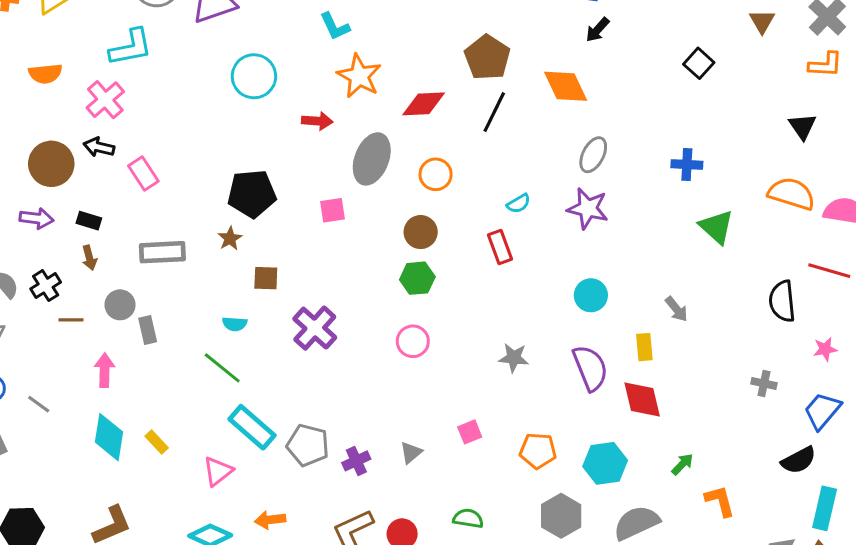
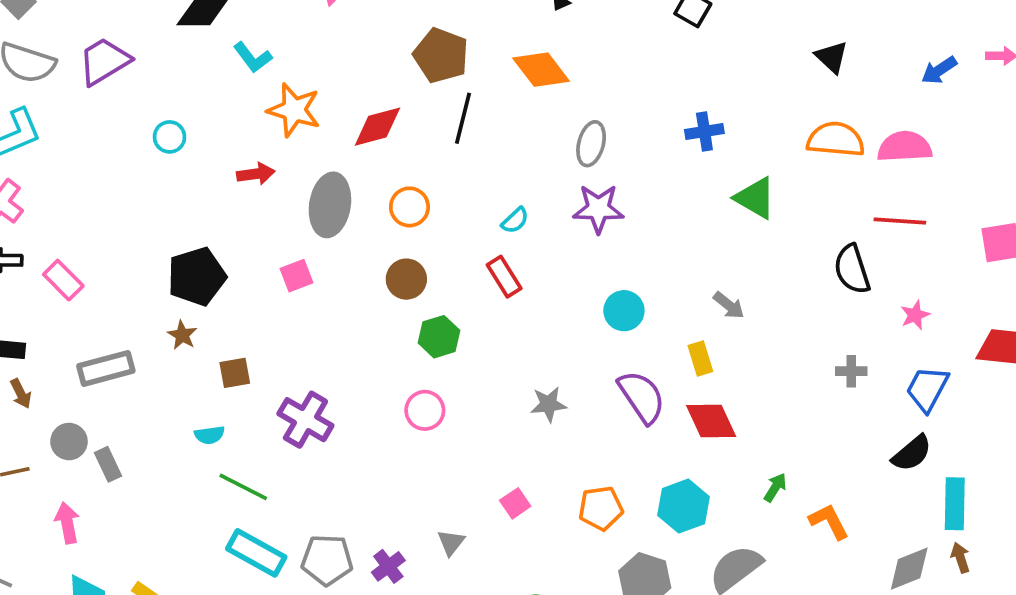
cyan circle: (254, 76) -> (170, 137), size x0.6
green hexagon: (417, 278) -> (439, 337), moved
green line: (222, 368) -> (243, 487), moved

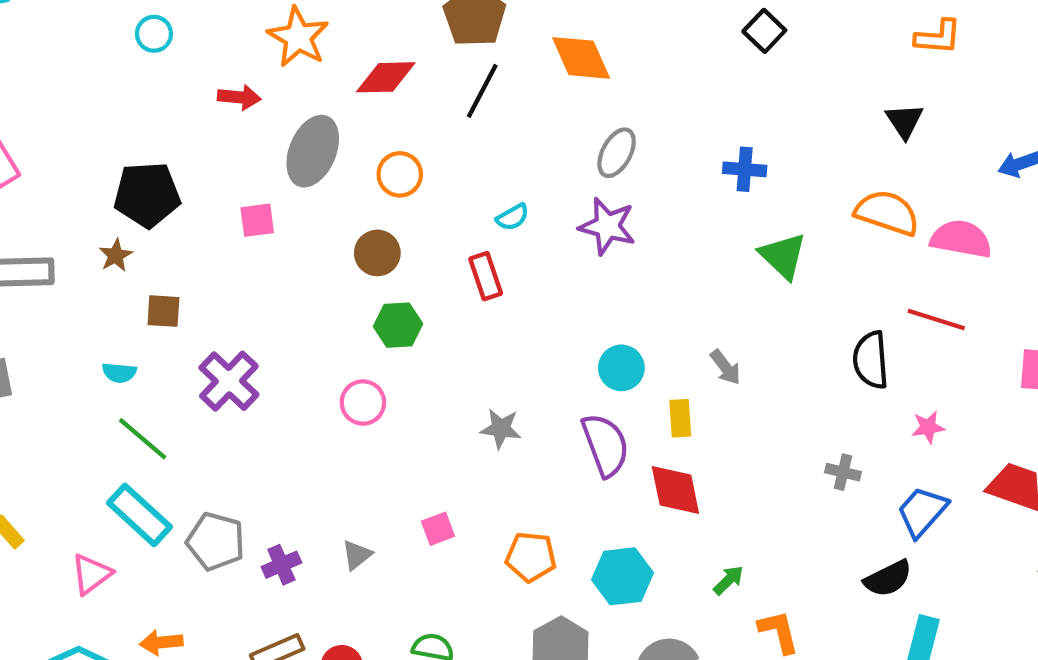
cyan circle: (624, 311) -> (621, 368), moved

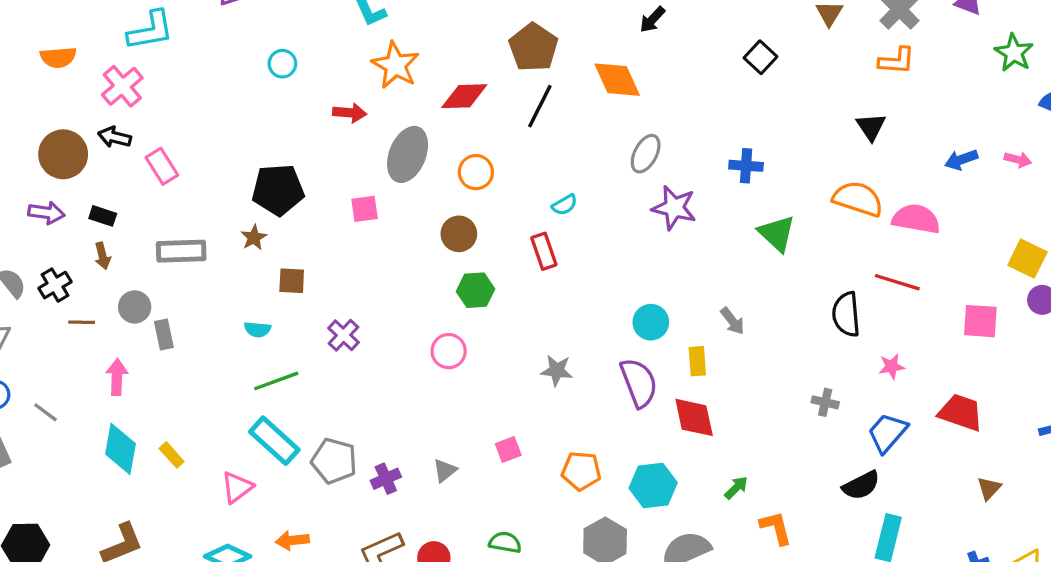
purple star: (607, 226) -> (674, 208), moved
purple cross: (229, 381) -> (343, 335), size x0.7
green line: (143, 439) -> (276, 381), turned -60

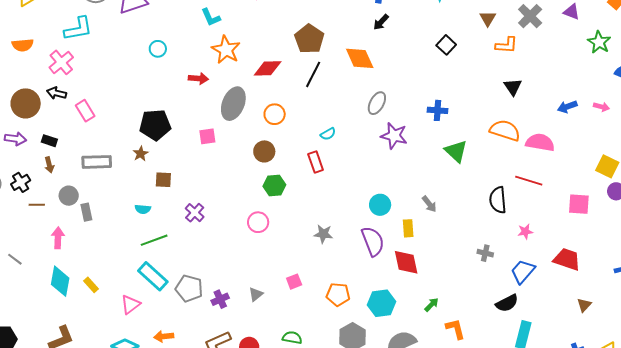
orange L-shape: (897, 61) -> (506, 45), moved

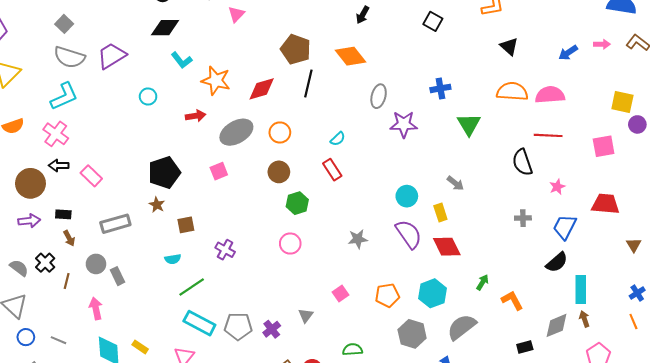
cyan L-shape: (211, 17) -> (182, 60), moved
gray ellipse: (233, 104) -> (236, 132), turned 52
green triangle: (456, 151) -> (469, 124), turned 30
brown line: (37, 205) -> (67, 281), turned -63

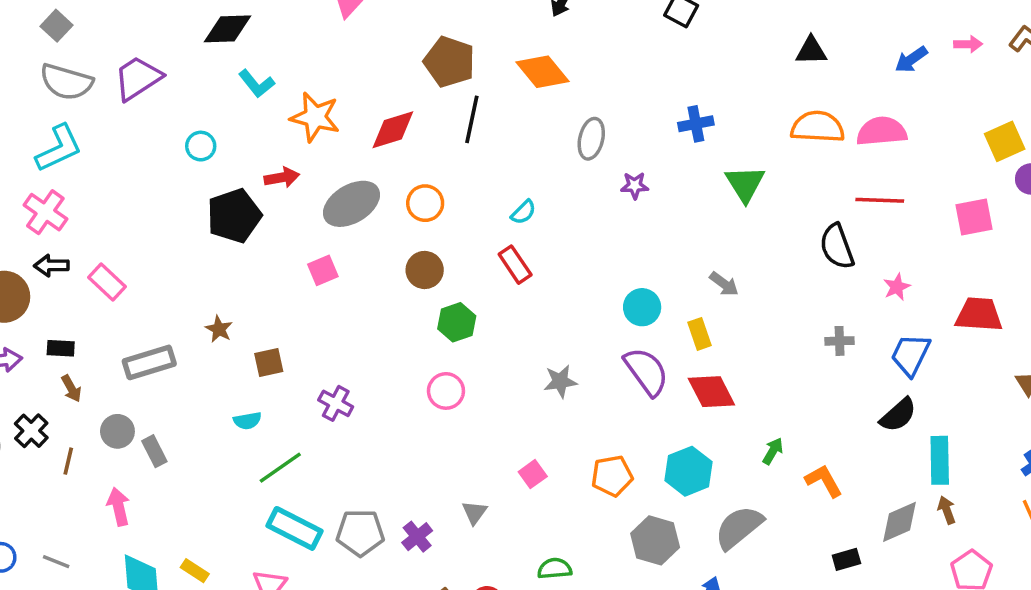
black triangle: (509, 47) -> (811, 51), turned -42
yellow square: (622, 102) -> (1005, 141), turned -35
purple star: (404, 124) -> (635, 186), size x0.6
black pentagon: (164, 173) -> (234, 216), moved

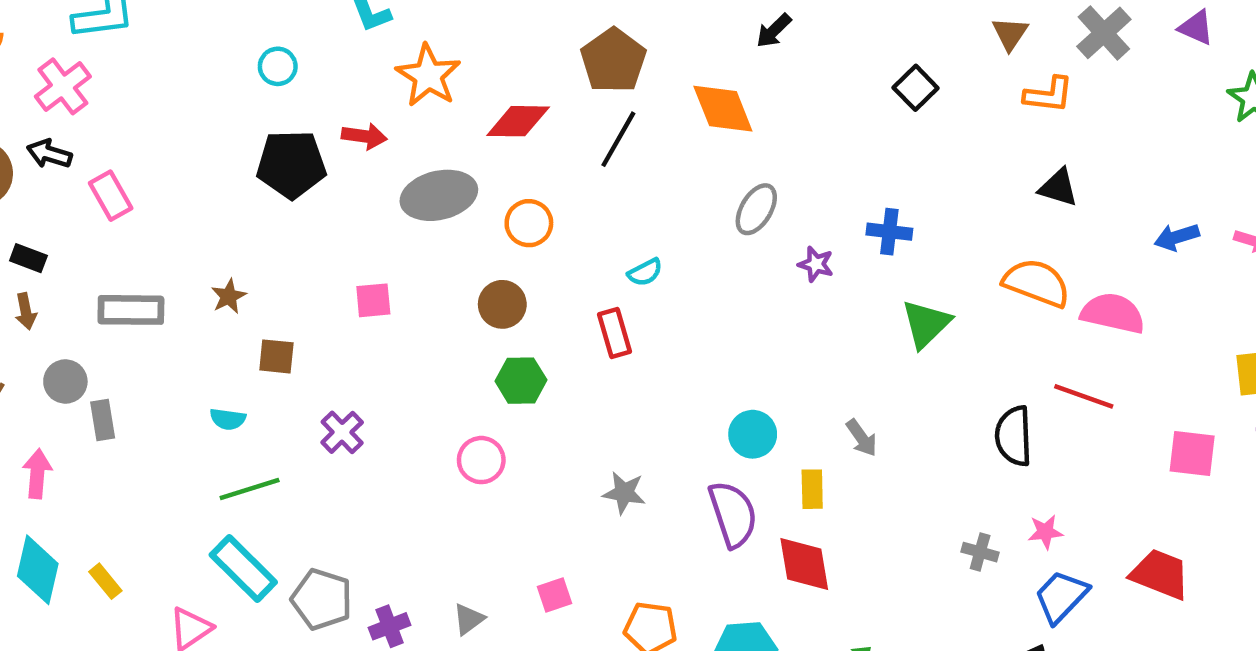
purple star: (635, 186) -> (816, 264), moved
pink square: (323, 270) -> (373, 300), moved
pink star: (897, 287) -> (1045, 532), moved

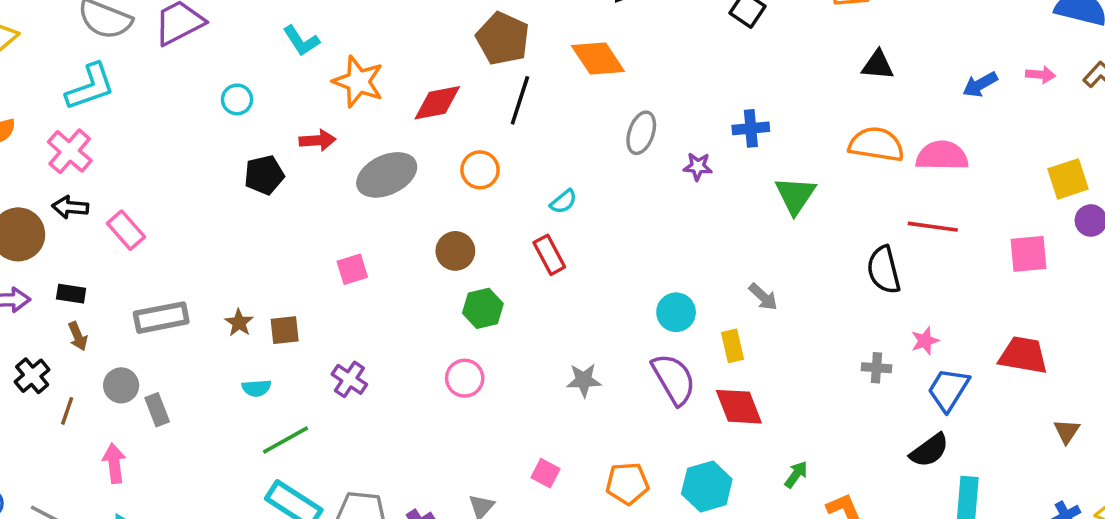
black pentagon: (291, 164) -> (264, 175), size x0.7
orange circle: (529, 223) -> (480, 170), moved
brown star: (229, 296) -> (239, 323), moved
pink square: (555, 595) -> (546, 473), turned -32

